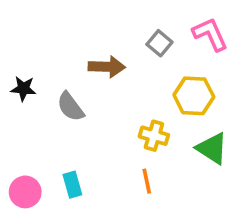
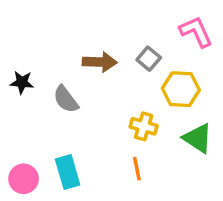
gray square: (159, 43) -> (149, 59), moved
cyan rectangle: (72, 185) -> (68, 172), size x1.4

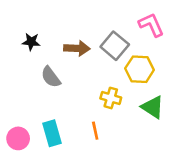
gray square: (149, 59) -> (115, 46), size x1.5
black star: (22, 82) -> (31, 42), moved
orange line: (137, 169) -> (95, 131), moved

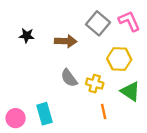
gray square: (115, 46) -> (98, 23), moved
gray semicircle: (51, 77) -> (69, 78), moved
orange line: (95, 131) -> (104, 111), moved

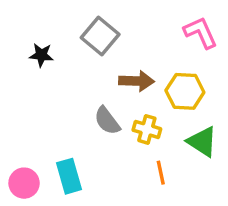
gray square: (98, 23) -> (100, 36), moved
brown arrow: (66, 41) -> (136, 81), moved

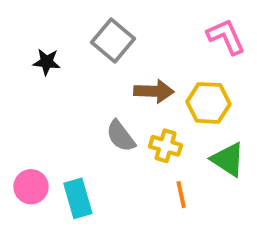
pink circle: (24, 183) -> (31, 187), moved

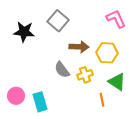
black star: (47, 62) -> (24, 32), size x1.5
yellow cross: (166, 146) -> (85, 75), turned -35
orange line: (181, 195) -> (102, 100), moved

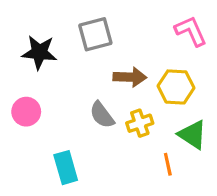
gray square: (58, 21) -> (95, 34), turned 35
pink circle: (16, 96) -> (26, 112), moved

